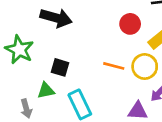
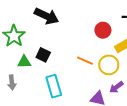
green triangle: (46, 91) -> (24, 62), moved

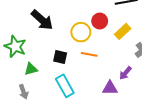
black arrow: (46, 16) -> (42, 20), turned 30
black square: (43, 55) -> (60, 57), moved
yellow circle: (109, 65) -> (81, 32), moved

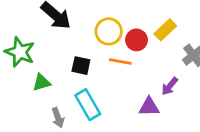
red circle: (100, 21) -> (137, 40), moved
gray arrow: (24, 92) -> (58, 118), moved

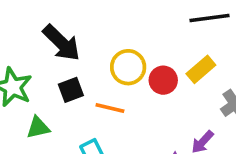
orange line: (120, 61) -> (110, 108), moved
black square: (81, 66) -> (71, 90), moved, turned -36

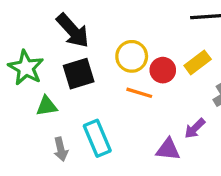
black square: (71, 90) -> (79, 74), size x1.4
orange line: (110, 108) -> (139, 93), moved

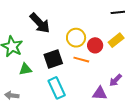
black square: (79, 74) -> (53, 59), moved
gray arrow: (61, 149) -> (12, 95), moved, turned 112

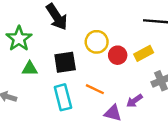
orange line: (81, 60) -> (95, 89), moved

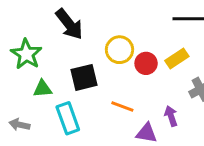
cyan rectangle: (63, 97) -> (68, 118), moved
purple arrow: (134, 101) -> (171, 116), turned 112

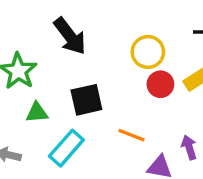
yellow circle: (120, 50) -> (148, 52), moved
cyan rectangle: (68, 118) -> (66, 148), turned 60

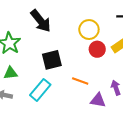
green triangle: (37, 113) -> (11, 73), moved

